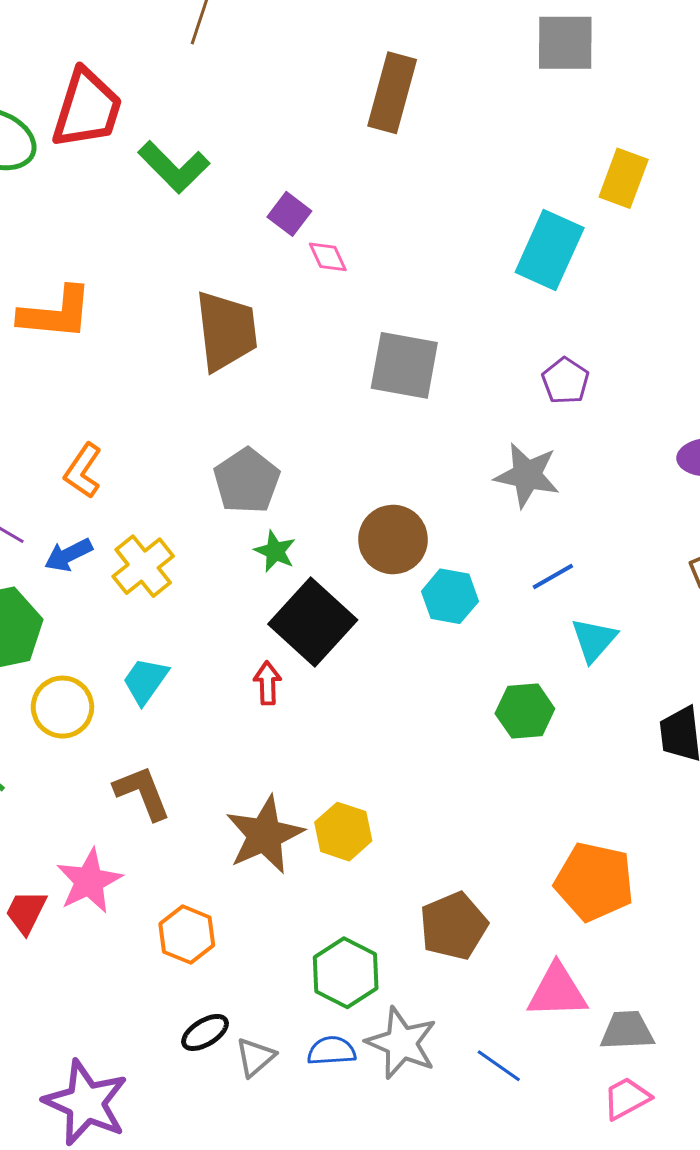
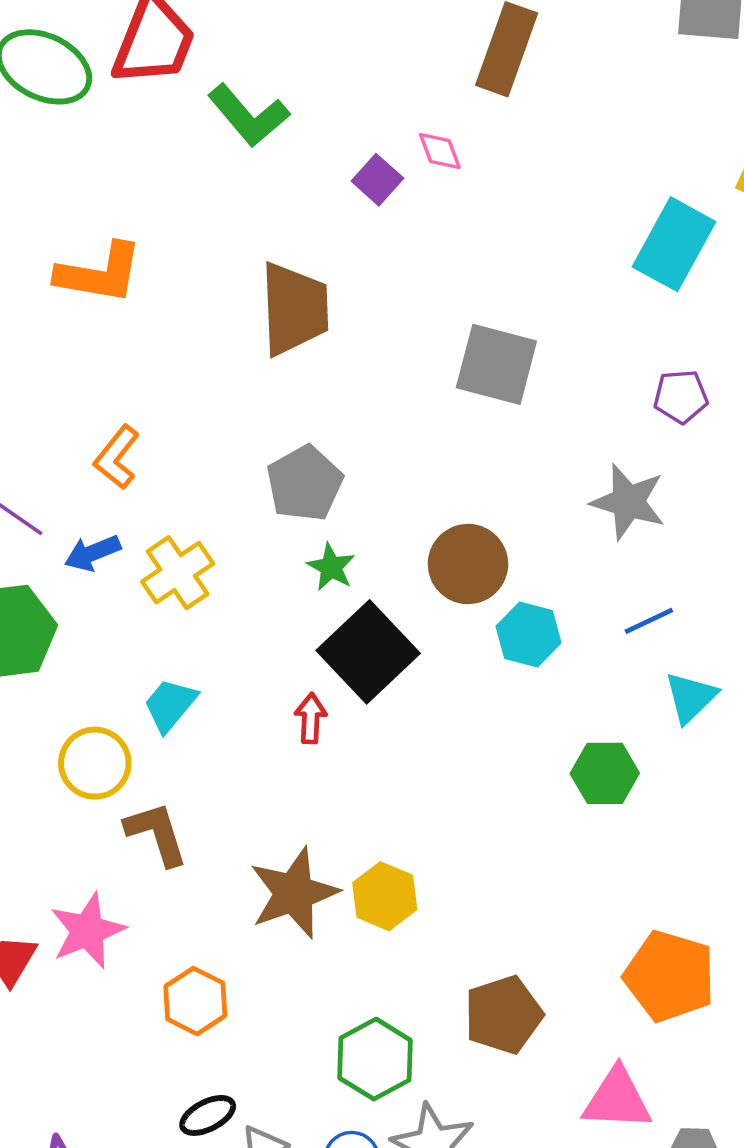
pink diamond: (328, 257) -> (440, 151), moved
purple pentagon: (565, 381) -> (681, 396), turned 30
yellow circle: (62, 707) -> (95, 763), moved

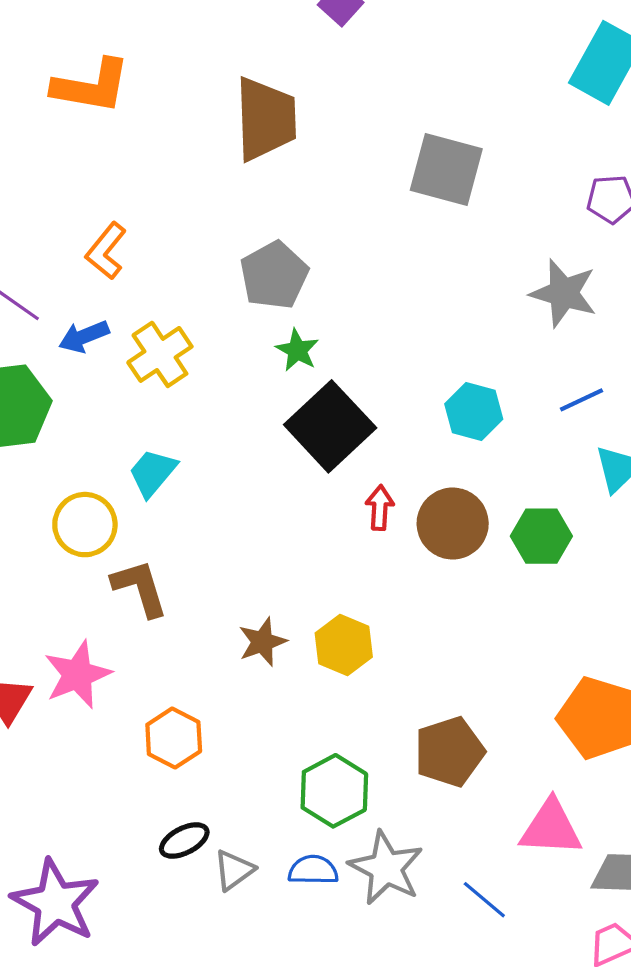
brown circle: (468, 564) -> (453, 524), moved
red arrow: (311, 718) -> (380, 508), moved
brown star: (294, 893) -> (262, 642), size x0.6

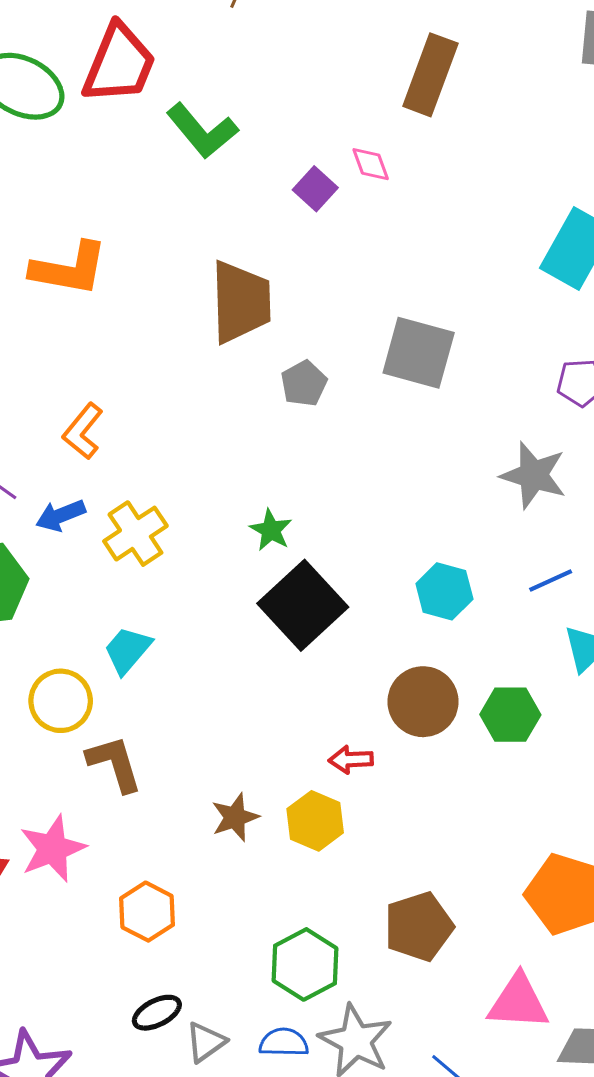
gray pentagon: (274, 275) -> (304, 383), moved, size x0.7
red arrow: (380, 508) -> (351, 760), moved, turned -96

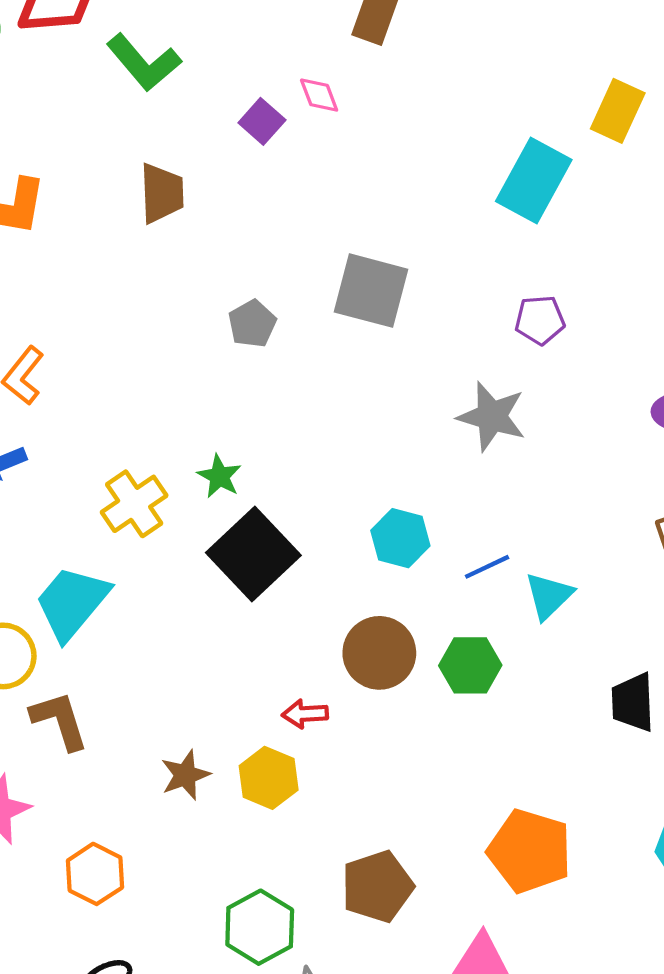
brown trapezoid: (241, 302) -> (162, 193), moved, size x0.7
yellow cross: (135, 534) -> (134, 504), moved
blue line: (551, 580) -> (487, 567), moved
cyan trapezoid: (128, 650) -> (72, 603), size x1.5

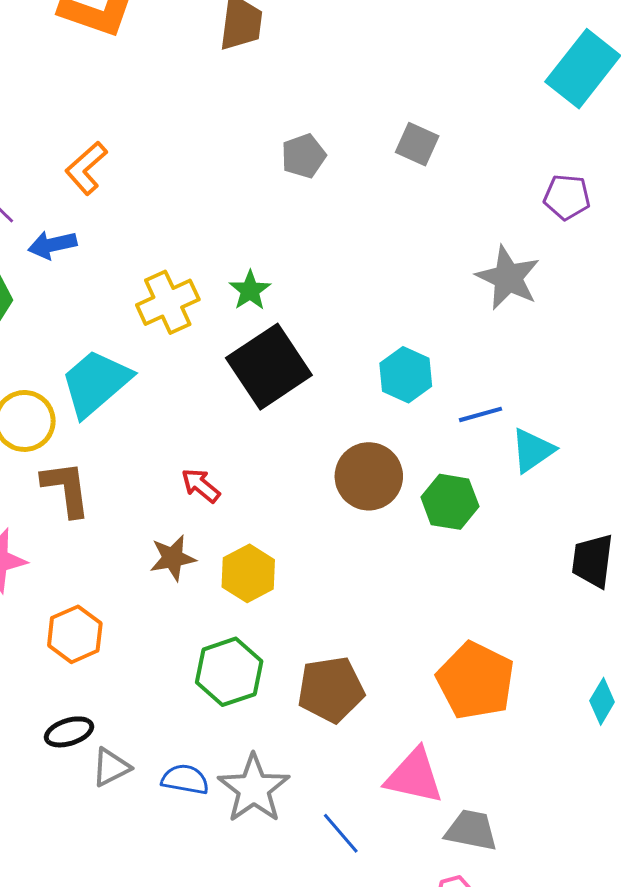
gray square: (371, 291) -> (417, 144), size x0.6
red arrow: (305, 714) -> (201, 485), moved, turned 33
green hexagon: (260, 927) -> (229, 672), moved

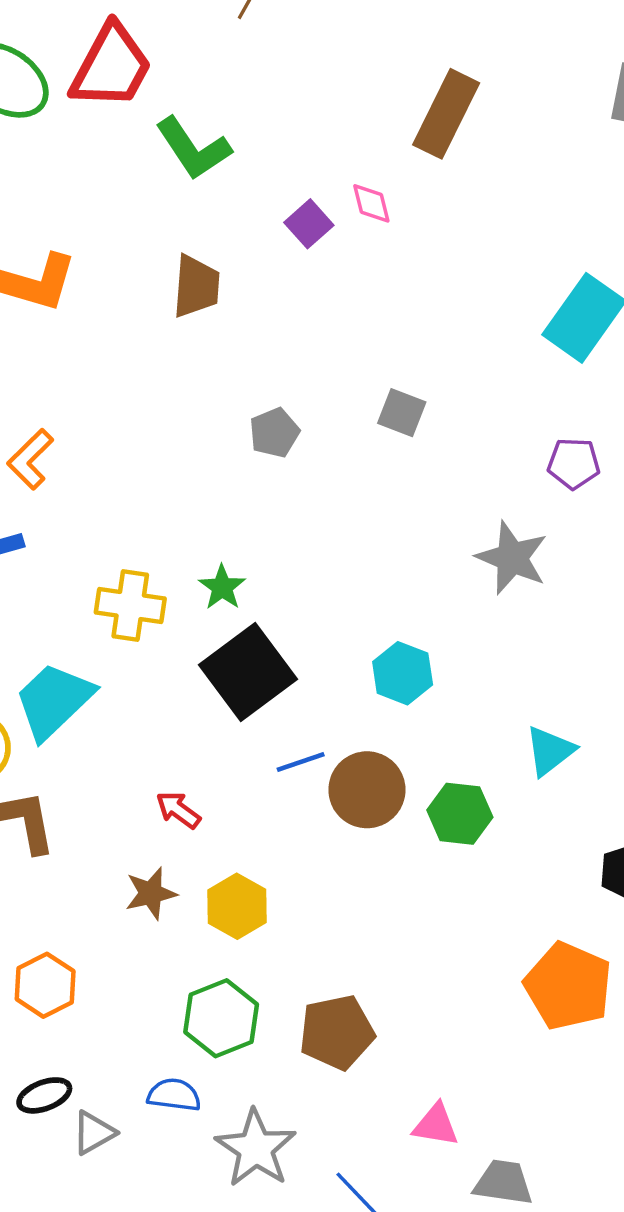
yellow cross: (168, 302) -> (130, 606), turned 36
blue line: (480, 414) -> (301, 762), moved
orange pentagon: (475, 681) -> (568, 986), moved
pink triangle: (414, 776) -> (436, 1125), size x0.7
blue semicircle: (185, 779) -> (174, 1095), moved

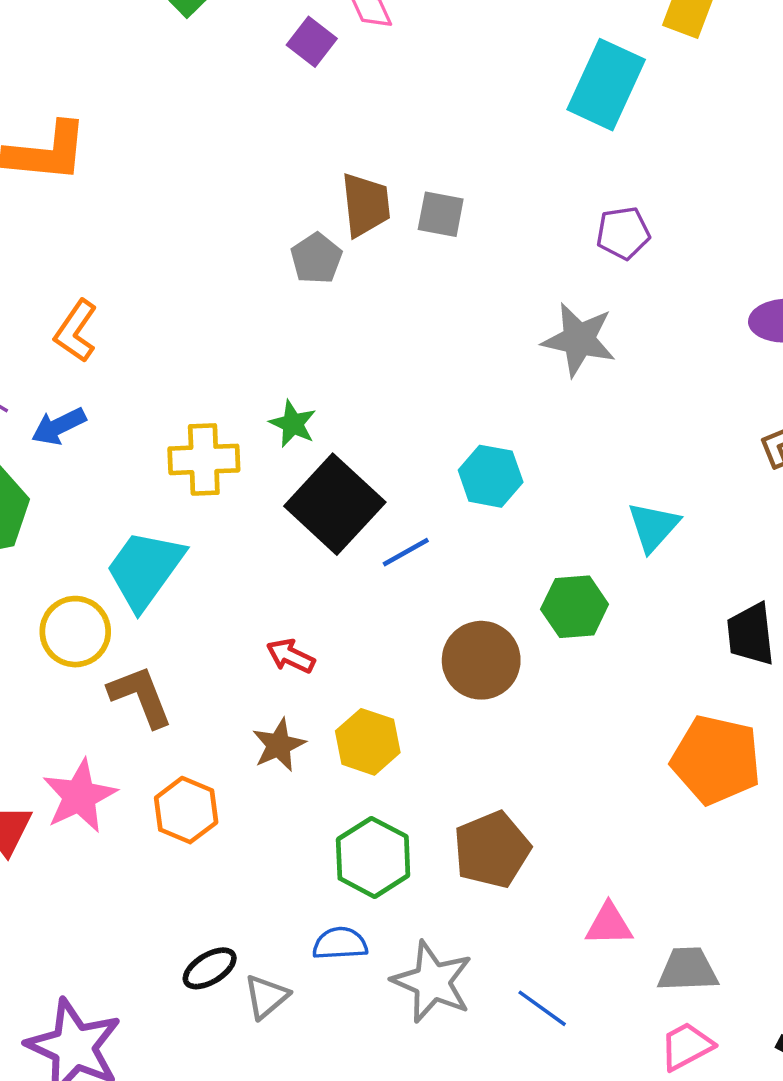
brown trapezoid: (196, 286) -> (366, 205), moved
blue line: (301, 762) -> (406, 552), moved
brown circle: (367, 790) -> (481, 660), moved
orange hexagon: (45, 985) -> (186, 810), moved

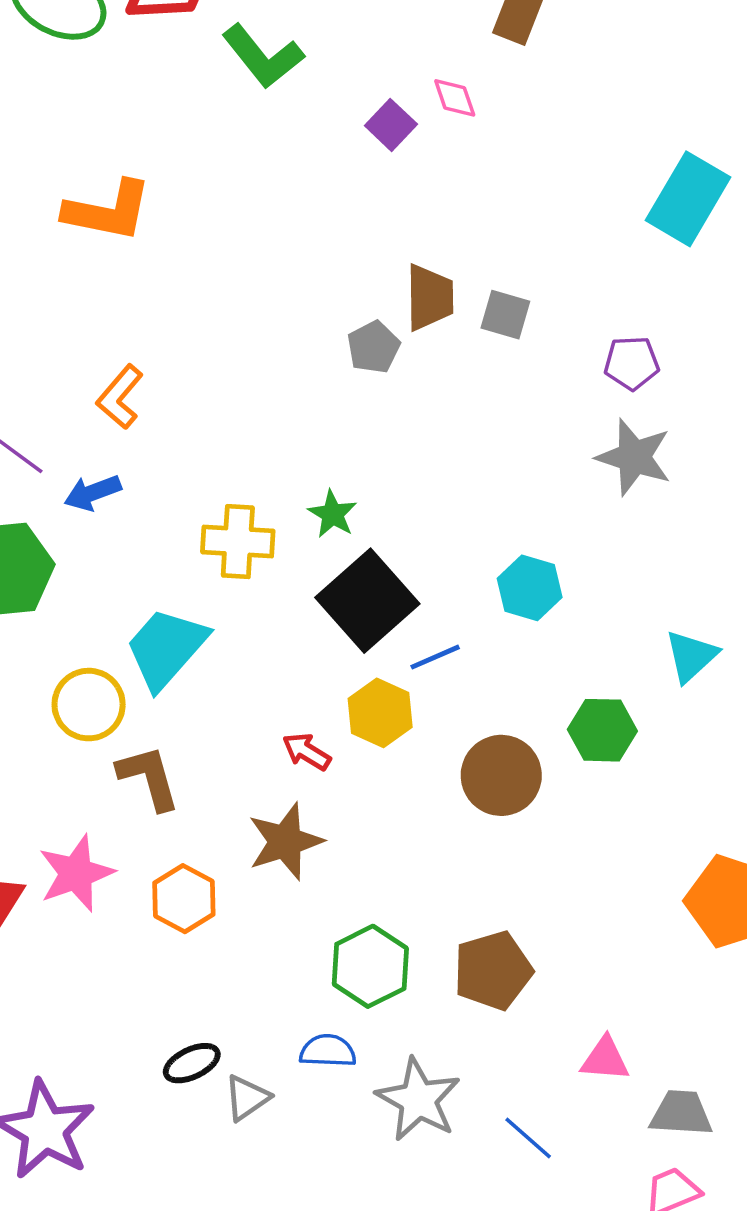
purple pentagon: (623, 233) -> (632, 363), moved
yellow hexagon: (368, 742) -> (380, 713), moved
brown star: (279, 745) -> (285, 842), size x1.4

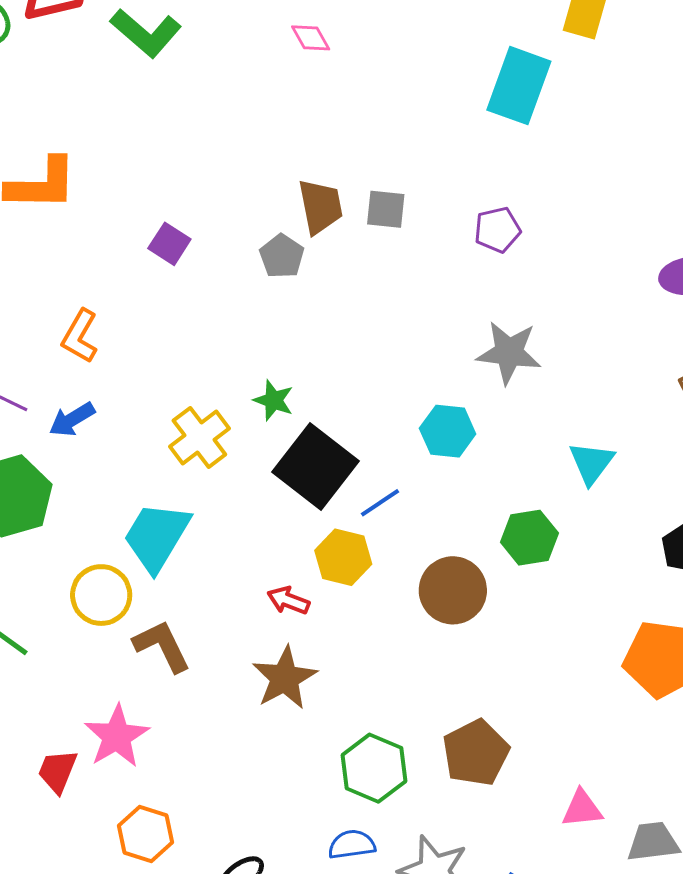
purple square: (391, 125) -> (169, 244), moved
gray star: (634, 457) -> (509, 352), moved
yellow cross: (238, 542) -> (199, 437), turned -30
orange hexagon: (184, 899) -> (146, 834), moved

